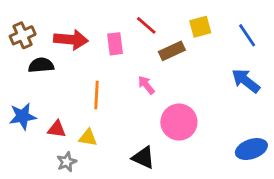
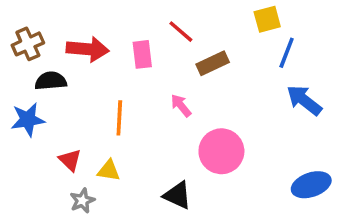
yellow square: (200, 27) -> (267, 19), moved
blue line: (247, 35) -> (287, 53), moved, turned 55
blue star: (23, 116) -> (28, 120), moved
red triangle: (57, 129) -> (70, 160), turned 36

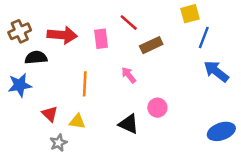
pink circle: (221, 151) -> (157, 108), size x0.6
black triangle: (177, 195) -> (129, 124), moved

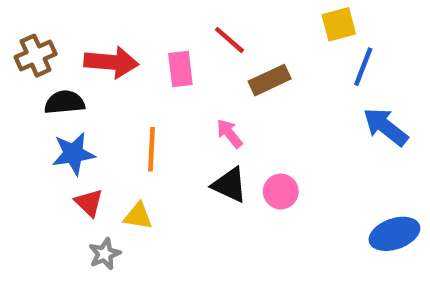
blue star: (20, 85) -> (73, 154), moved
black triangle: (129, 124) -> (229, 185), moved

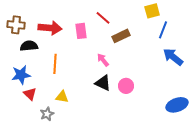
brown cross: (36, 56) -> (16, 25), turned 30
orange line: (151, 149) -> (55, 64), moved
blue star: (73, 154) -> (21, 75), moved
red triangle: (89, 203) -> (30, 94), moved

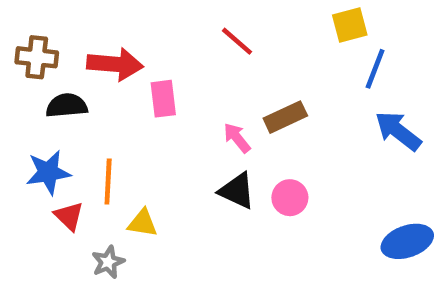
pink rectangle: (81, 31) -> (163, 99), moved
brown rectangle: (121, 36) -> (285, 117), moved
orange line: (55, 64) -> (108, 182), moved

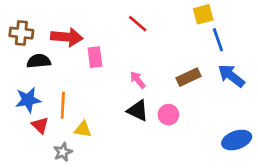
blue line: (375, 69) -> (218, 40), turned -40
brown rectangle: (285, 117) -> (188, 77), moved

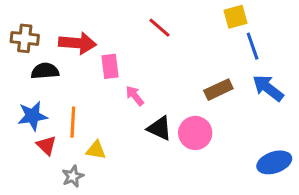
pink arrow: (138, 80) -> (135, 96), moved
pink circle: (168, 115) -> (195, 133), size x1.4

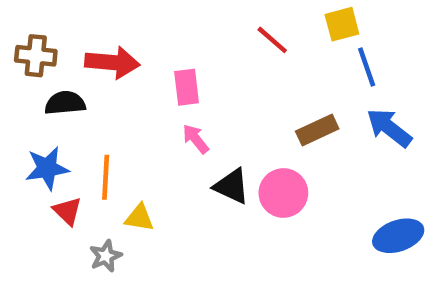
red line: (160, 28) -> (272, 40), moved
pink rectangle: (110, 66) -> (187, 87), moved

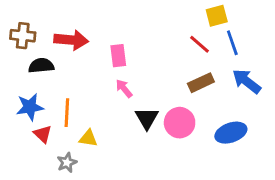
red line: (272, 40) -> (200, 44), moved
black triangle: (232, 186) -> (147, 118), turned 35
blue ellipse: (398, 236) -> (231, 133), moved

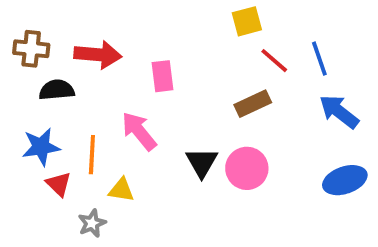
yellow square: (217, 16) -> (247, 21), moved
brown rectangle: (201, 83) -> (253, 104), moved
pink arrow: (124, 88) -> (139, 131), moved, size x1.5
blue ellipse: (231, 133) -> (345, 180), moved

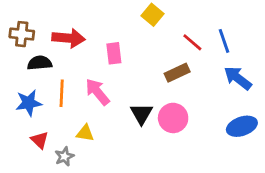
yellow square: (247, 21) -> (152, 15), moved, turned -35
orange line: (92, 155) -> (62, 93), moved
red triangle: (59, 184) -> (40, 140), moved

